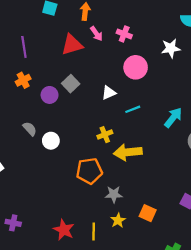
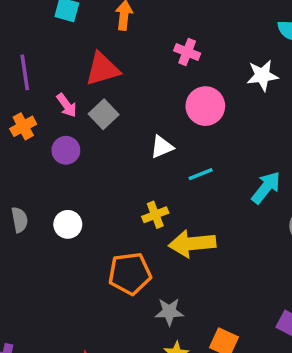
pink arrow: (96, 34) -> (67, 105), moved
gray square: (71, 84) -> (104, 114), moved
gray semicircle: (30, 129) -> (20, 220), moved, turned 32

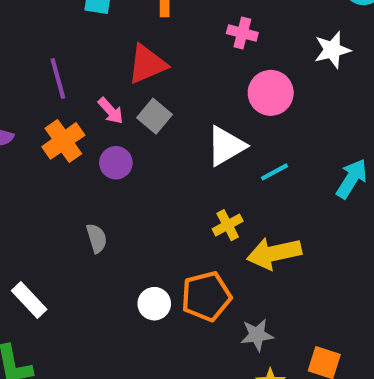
orange cross: (23, 126) -> (63, 141), size x1.4
white triangle: (162, 147) -> (226, 146), size x1.5
gray semicircle: (20, 220) -> (97, 238), moved
white circle: (68, 224) -> (154, 304), moved

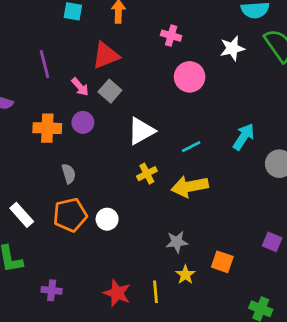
orange cross: (63, 141) -> (47, 128), moved, turned 36
white triangle: (226, 146) -> (141, 131), moved
cyan line: (274, 172) -> (191, 147), moved
yellow cross: (228, 225) -> (147, 174), moved
orange pentagon: (206, 296) -> (70, 215), moved

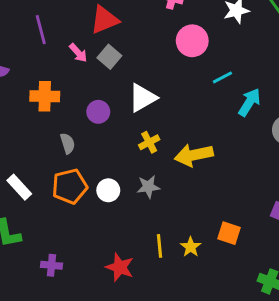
purple circle: (83, 122) -> (98, 112), moved
cyan line: (191, 147) -> (222, 77), moved
gray star: (177, 242) -> (148, 187), moved
yellow line: (155, 292) -> (159, 246), moved

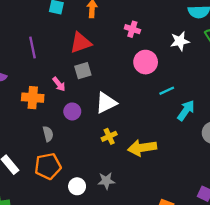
pink arrow: (78, 53) -> (59, 84), moved
gray square: (109, 57) -> (83, 71), turned 30
gray star: (148, 187) -> (106, 181), moved
white circle: (108, 190) -> (77, 186), moved

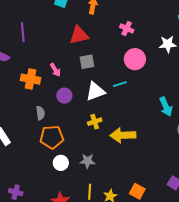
purple line: (33, 47) -> (23, 32), moved
gray square: (83, 71) -> (87, 62), moved
cyan line: (167, 91) -> (120, 84), moved
cyan arrow: (186, 110) -> (166, 107), turned 114
orange pentagon: (48, 166) -> (52, 137), moved

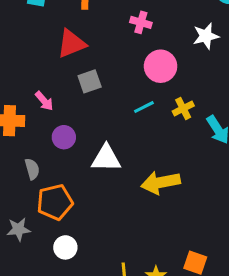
white triangle: (95, 91) -> (106, 158), moved, turned 30
yellow cross: (95, 122) -> (183, 109), moved
gray star: (87, 161) -> (19, 229), moved
white circle: (61, 163) -> (65, 247), moved

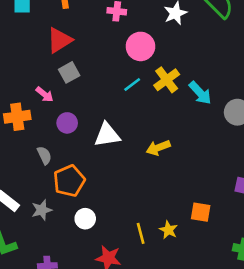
gray square: (90, 81) -> (69, 72), moved
yellow cross: (183, 109) -> (167, 80), size x1.4
yellow arrow: (161, 183) -> (158, 148), size x0.7

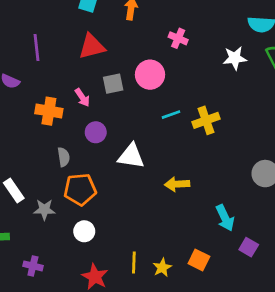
red triangle: (59, 40) -> (92, 46), moved
pink circle: (140, 46) -> (150, 75), moved
cyan arrow: (200, 93) -> (225, 218), moved

